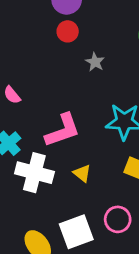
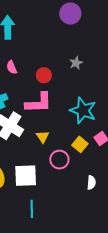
red circle: (68, 31) -> (44, 75), moved
pink circle: (118, 219) -> (59, 160), moved

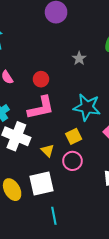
gray star: (76, 63) -> (79, 58), moved
yellow triangle: (43, 137) -> (48, 151), moved
yellow square: (80, 144) -> (74, 136), moved, turned 35

